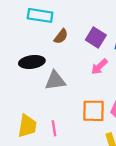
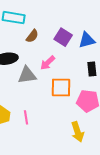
pink arrow: (99, 67) -> (48, 63), moved
orange square: (94, 111) -> (61, 88), moved

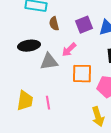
brown semicircle: (32, 36) -> (54, 24), turned 128
purple square: (63, 37) -> (84, 25), turned 36

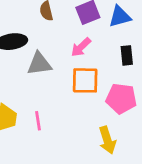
pink arrow: (69, 50) -> (81, 47), moved

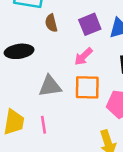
gray triangle: (39, 64) -> (50, 86), moved

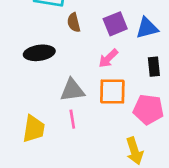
pink line: (43, 125) -> (72, 119), moved

